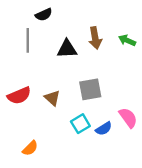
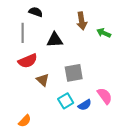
black semicircle: (44, 15) -> (36, 12), turned -136
brown arrow: (95, 38) -> (82, 21), moved
red semicircle: (19, 96) -> (28, 61), moved

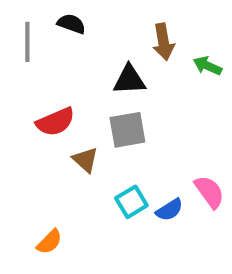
gray line: (23, 33) -> (27, 42), moved
black triangle: (55, 40) -> (129, 80), moved
gray square: (74, 73) -> (127, 130), moved

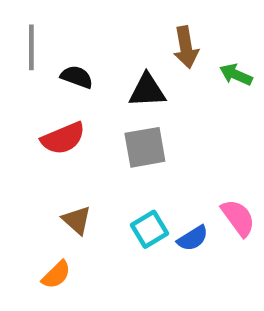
black semicircle: (71, 24) -> (77, 77), moved
brown triangle: (85, 160) -> (77, 220), moved

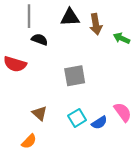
gray line: (31, 47) -> (29, 16), moved
black triangle: (147, 91) -> (70, 17), moved
red semicircle: (63, 138) -> (15, 64), moved, turned 40

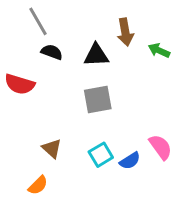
gray line: (29, 16) -> (38, 21), turned -30
black triangle: (70, 17) -> (96, 55), moved

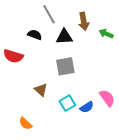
gray line: (38, 21) -> (49, 14), moved
brown triangle: (52, 149) -> (41, 90), moved
orange semicircle: (38, 185) -> (26, 123), turned 88

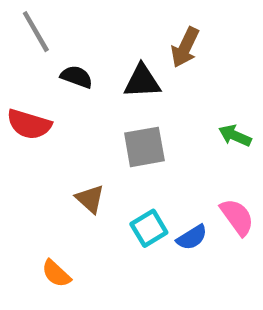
gray line: (49, 14) -> (36, 32), moved
brown arrow: (84, 21) -> (185, 47), turned 36
green arrow: (106, 34) -> (235, 136), moved

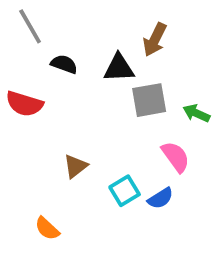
gray square: (144, 147) -> (149, 100), moved
brown triangle: (90, 199) -> (75, 166), turned 40
pink semicircle: (237, 217) -> (176, 157), moved

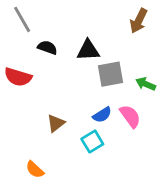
brown arrow: (155, 40) -> (139, 21), moved
blue semicircle: (160, 198) -> (102, 115), moved

